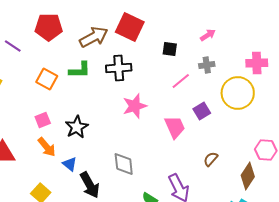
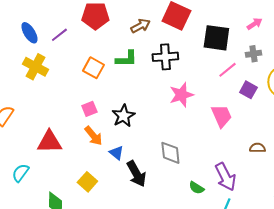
brown arrow: (94, 37) -> (140, 26), size x0.7
purple line: (13, 46) -> (59, 35), turned -72
black square: (170, 49) -> (216, 38), size x1.8
purple square: (202, 111) -> (248, 90), moved, turned -30
brown semicircle: (211, 159) -> (257, 148), turned 49

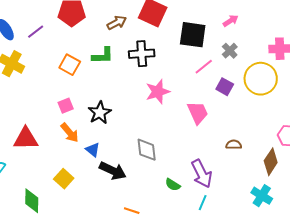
gray cross: (253, 54) -> (230, 51), turned -35
black arrow: (136, 174) -> (113, 171), turned -36

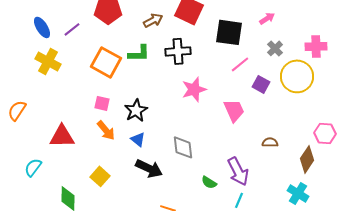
gray cross: (230, 51) -> (275, 48), moved
orange square: (70, 65) -> (106, 62), size x1.4
pink square: (66, 106) -> (102, 103), turned 35
blue triangle: (93, 150) -> (138, 139), moved

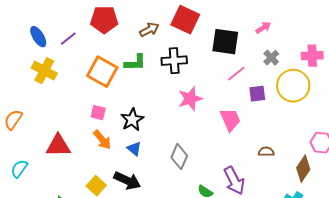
purple square: (261, 84) -> (257, 94), turned -36
gray diamond: (183, 147) -> (179, 157), turned 30
cyan semicircle: (33, 167) -> (19, 169), moved
black arrow: (149, 168) -> (127, 181), moved

